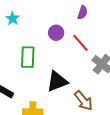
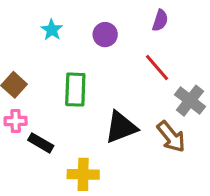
purple circle: (56, 33) -> (105, 35), moved
brown arrow: (83, 101) -> (171, 137), moved

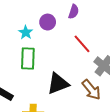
purple semicircle: (160, 20) -> (74, 12), moved
cyan star: (52, 30) -> (26, 32), moved

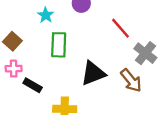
cyan star: (26, 32) -> (46, 15), moved

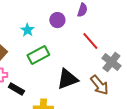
green rectangle: (59, 45) -> (38, 55), turned 60

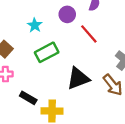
red line: (90, 41) -> (89, 34), moved
black rectangle: (16, 89) -> (28, 98), moved

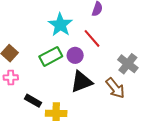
purple circle: (67, 14) -> (75, 55), moved
cyan star: (35, 25) -> (60, 25), moved, size x1.6

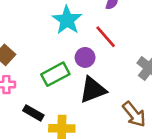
green rectangle: (51, 56) -> (55, 74), moved
brown arrow: (115, 88) -> (134, 114), moved

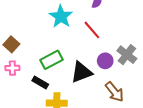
purple circle: (85, 57) -> (105, 61), moved
black rectangle: (33, 113) -> (40, 82), moved

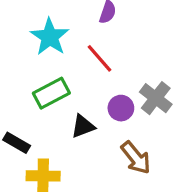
green rectangle: (52, 60) -> (51, 93), moved
black triangle: (81, 72) -> (83, 126), size x0.7

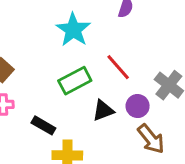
red line: (99, 58) -> (118, 67), moved
purple circle: (121, 108) -> (138, 106), moved

